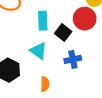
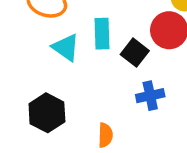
cyan triangle: (38, 51) -> (66, 47), moved

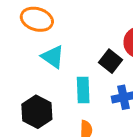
cyan rectangle: (102, 34) -> (83, 90), moved

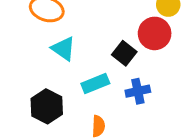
cyan rectangle: (83, 90) -> (95, 84), turned 70

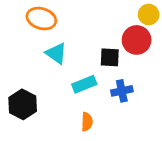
black square: (124, 53) -> (110, 57), turned -35
black hexagon: (47, 106) -> (23, 104), moved

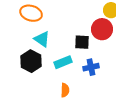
black hexagon: (23, 104) -> (31, 61), moved

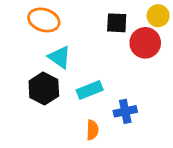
black square: (82, 42) -> (117, 23), moved
blue cross: (91, 67) -> (125, 111), moved

